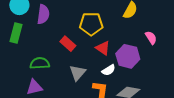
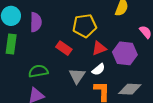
red triangle: (103, 48) -> (99, 48), turned -49
white semicircle: (109, 70) -> (98, 69), moved

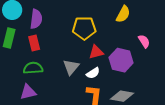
red rectangle: (64, 48) -> (34, 43), moved, turned 35
gray triangle: (77, 76) -> (71, 67), moved

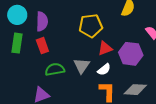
green semicircle: (33, 68) -> (55, 69), moved

